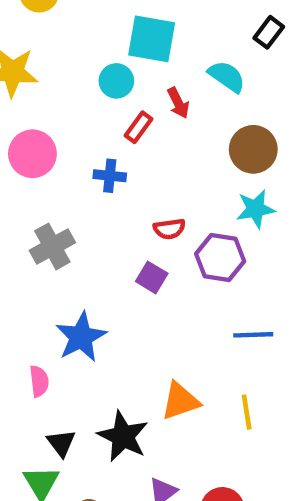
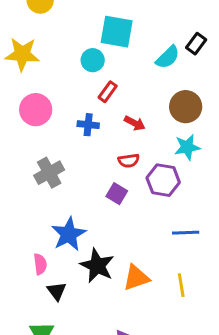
black rectangle: (269, 32) -> (196, 44), moved
cyan semicircle: (227, 76) -> (168, 57), turned 100
red arrow: (178, 103) -> (135, 123), moved, turned -36
black star: (123, 436) -> (97, 266), moved
black triangle: (61, 443) -> (57, 291), moved

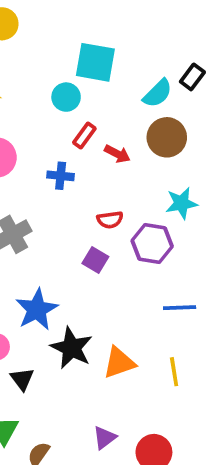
brown circle: (186, 107) -> (167, 137), moved
red arrow: (135, 123) -> (117, 154), moved

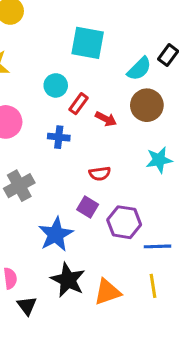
cyan circle: (66, 97) -> (56, 85), moved
purple hexagon: (152, 244) -> (124, 222), moved
blue star: (37, 309) -> (56, 234), moved
yellow line: (174, 372) -> (153, 286), moved

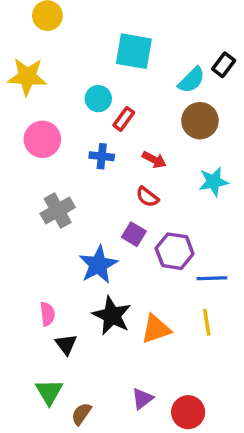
red arrow: (106, 119) -> (154, 160), moved
red semicircle: (100, 174) -> (147, 197), turned 45

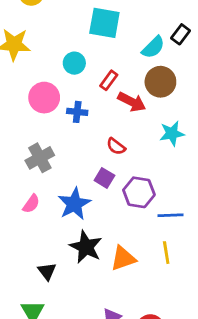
red rectangle: (124, 119) -> (109, 80), moved
pink circle: (42, 139) -> (44, 98), moved
red arrow: (154, 160) -> (132, 102), moved, size x1.4
pink semicircle: (47, 314) -> (31, 204), moved, turned 42

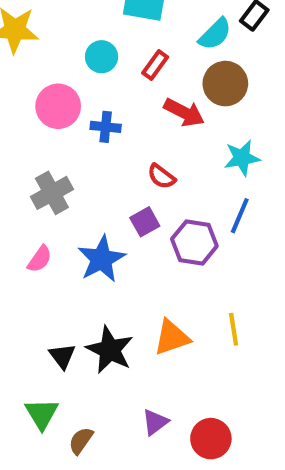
red rectangle: (109, 80) -> (155, 65), moved
purple square: (104, 178) -> (145, 222), turned 30
blue line: (170, 215) -> (240, 216), moved, turned -65
black star: (86, 247) -> (110, 350), moved

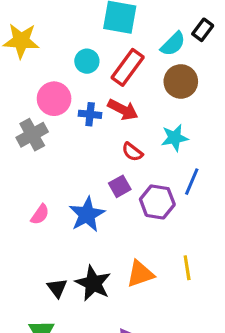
red rectangle: (155, 65) -> (128, 67), size x1.6
red arrow: (184, 112) -> (123, 110), moved
cyan star: (242, 158) -> (175, 138), moved
gray cross: (52, 193) -> (32, 135), moved

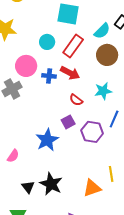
pink semicircle: (40, 214) -> (13, 156), moved
orange triangle: (140, 274) -> (92, 188), moved

